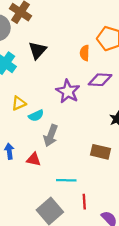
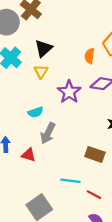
yellow triangle: (19, 103) -> (41, 72), moved, turned -40
cyan line: (66, 180) -> (70, 181), moved
red line: (84, 202) -> (94, 195), moved, turned -64

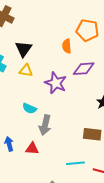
yellow triangle: (41, 72) -> (26, 70), turned -40
cyan semicircle: (36, 112) -> (29, 108), turned 56

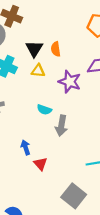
orange semicircle: (67, 46) -> (56, 49), moved
red triangle: (32, 149) -> (41, 164), moved, turned 48

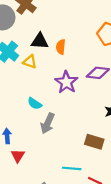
black triangle: (34, 49) -> (40, 41), turned 48
yellow triangle: (38, 71) -> (30, 62), moved

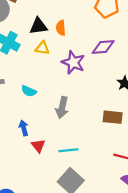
yellow triangle: (30, 62) -> (42, 48), moved
cyan semicircle: (35, 103) -> (29, 91), moved
cyan line: (72, 168) -> (68, 150), moved

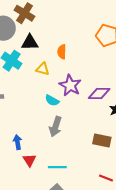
black triangle: (39, 26) -> (30, 42), moved
purple diamond: (103, 47) -> (99, 93), moved
cyan semicircle: (29, 91) -> (52, 100), moved

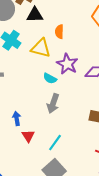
black triangle: (30, 42) -> (35, 15), moved
yellow triangle: (43, 69) -> (41, 48), size x1.5
cyan line: (57, 167) -> (55, 143), turned -54

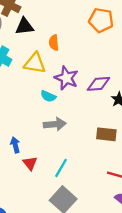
gray arrow: (53, 104) -> (55, 124), turned -108

